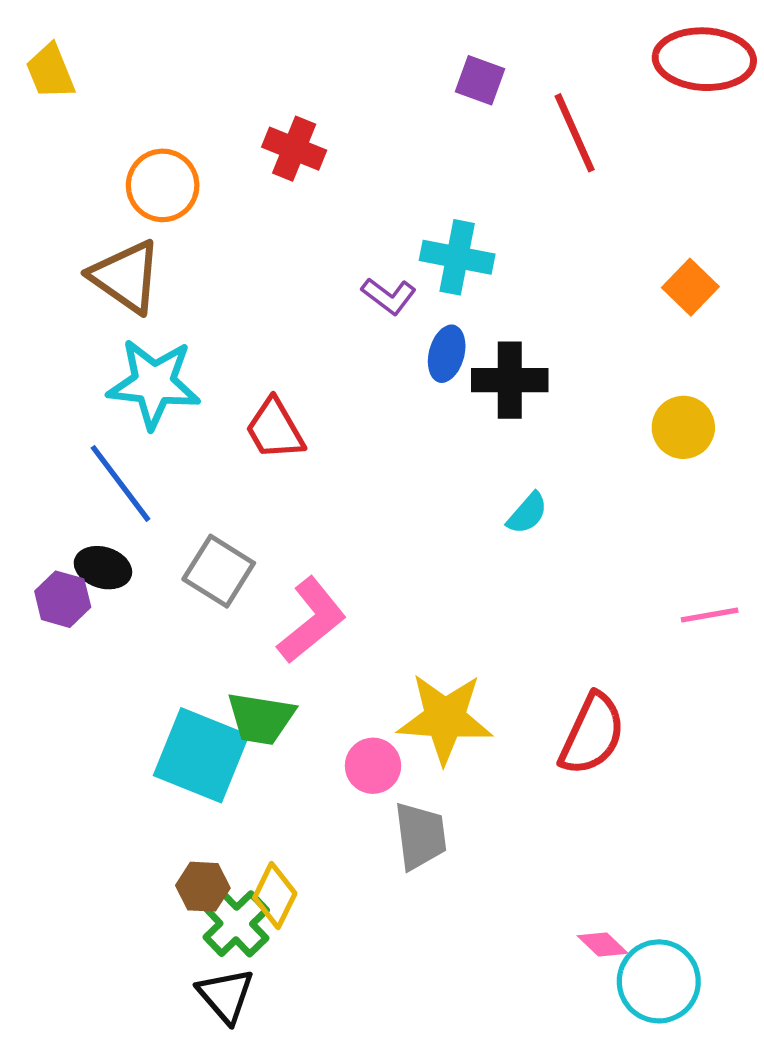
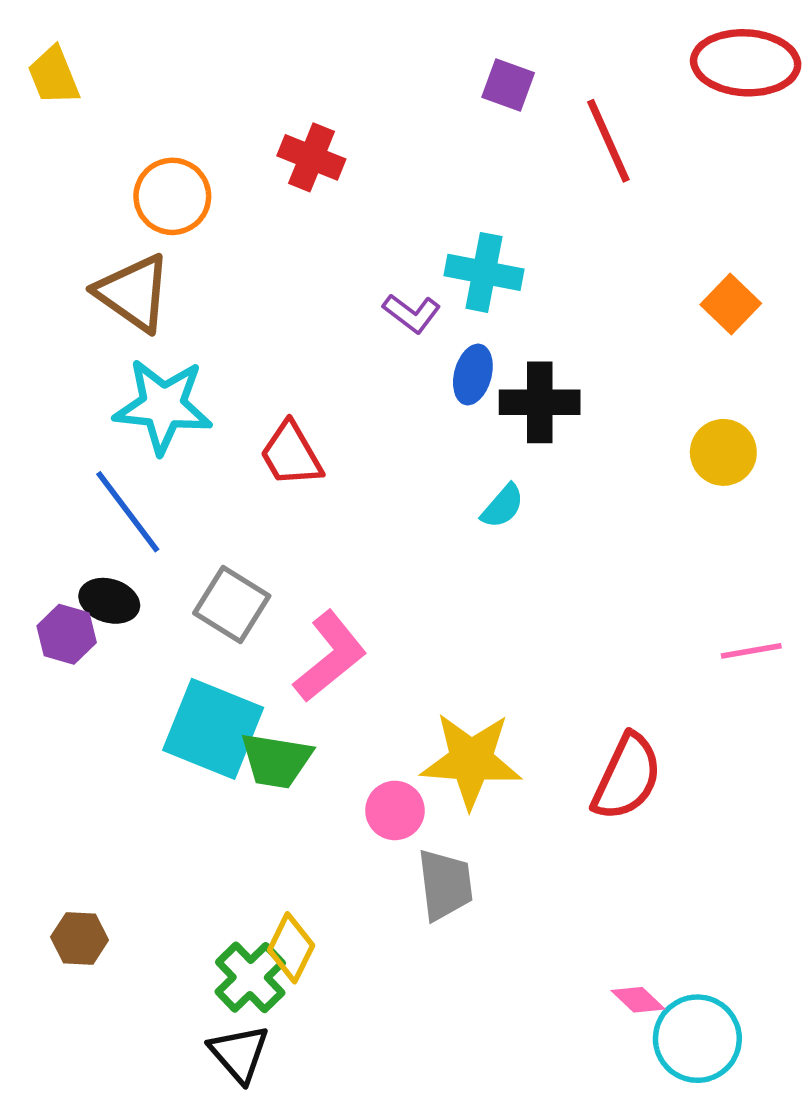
cyan semicircle: (527, 513) -> (503, 506), moved
cyan square: (201, 755) -> (213, 729), moved
brown hexagon: (203, 887) -> (80, 938), moved

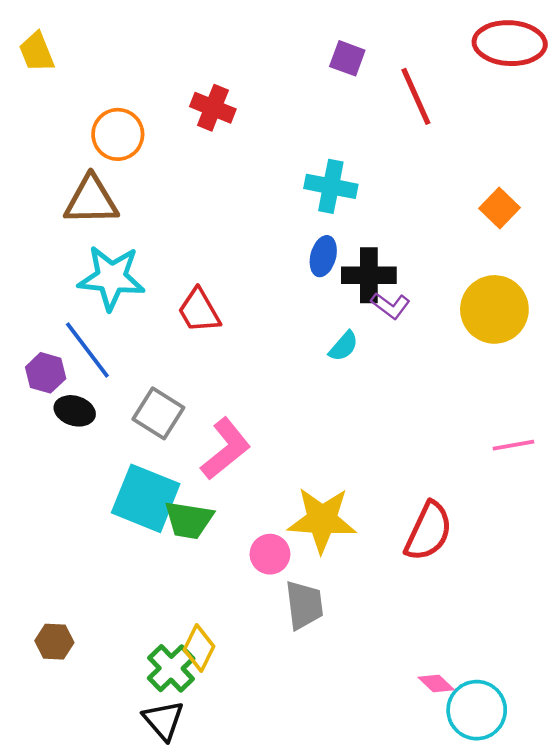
brown triangle: (133, 293) -> (91, 200), turned -36
purple L-shape: (412, 313) -> (390, 306), moved
yellow circle: (723, 452) -> (494, 309), size x1.5
purple hexagon: (67, 634) -> (46, 373), moved

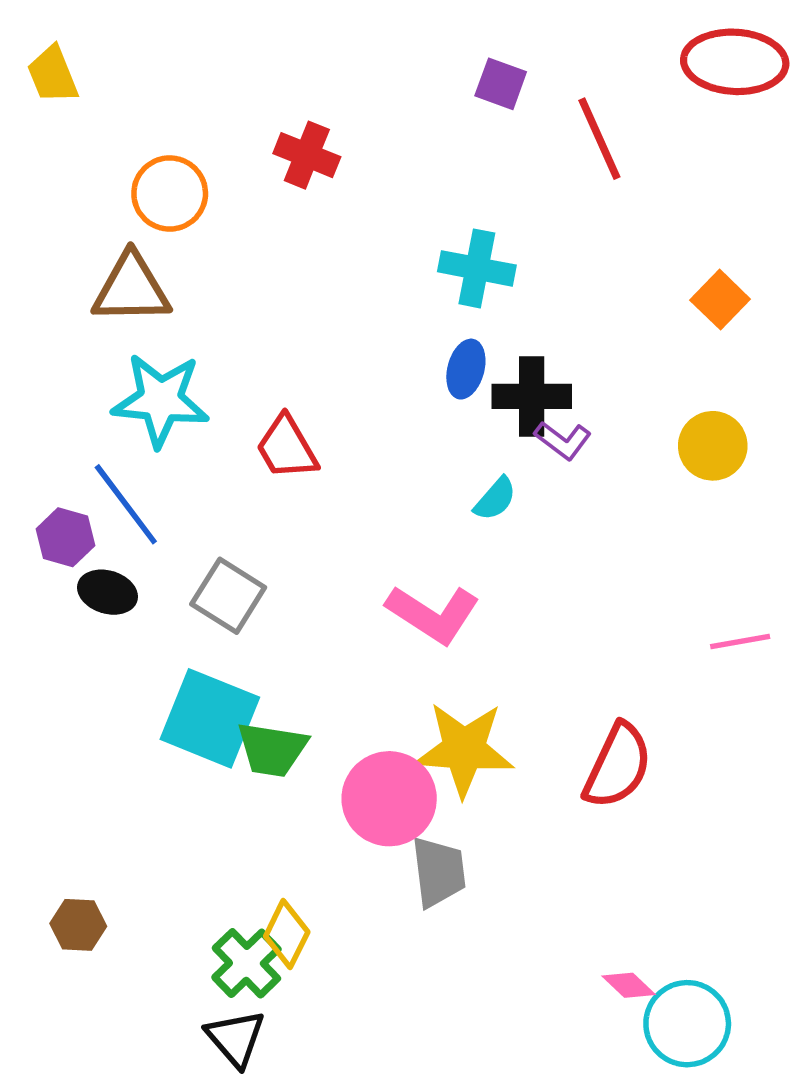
yellow circle: (494, 309) -> (713, 446), size x0.7
pink L-shape: (226, 449) -> (433, 614), moved, turned 72
pink circle: (270, 554) -> (389, 799), size x1.6

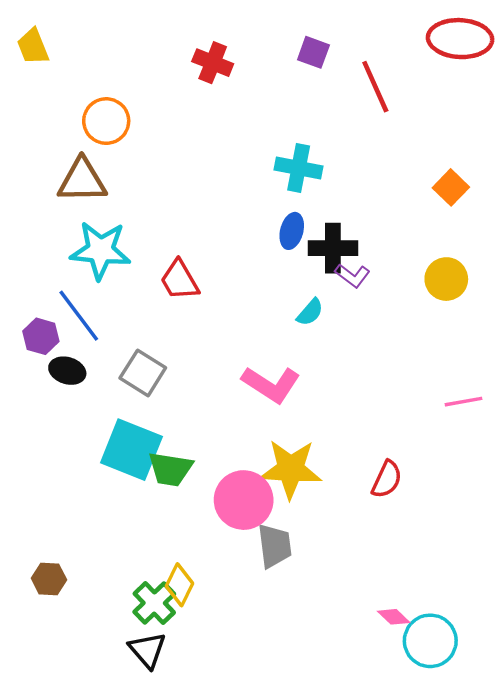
red cross: (307, 155) -> (213, 63), moved
red semicircle: (618, 766) -> (387, 479), size x0.7

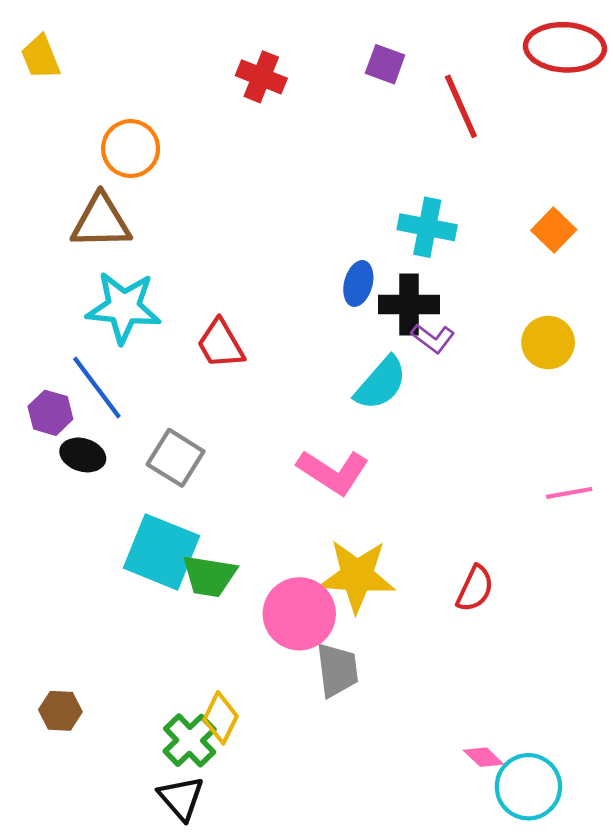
cyan cross: (299, 168) -> (427, 227), moved
cyan semicircle: (310, 312) -> (381, 383), size x1.6

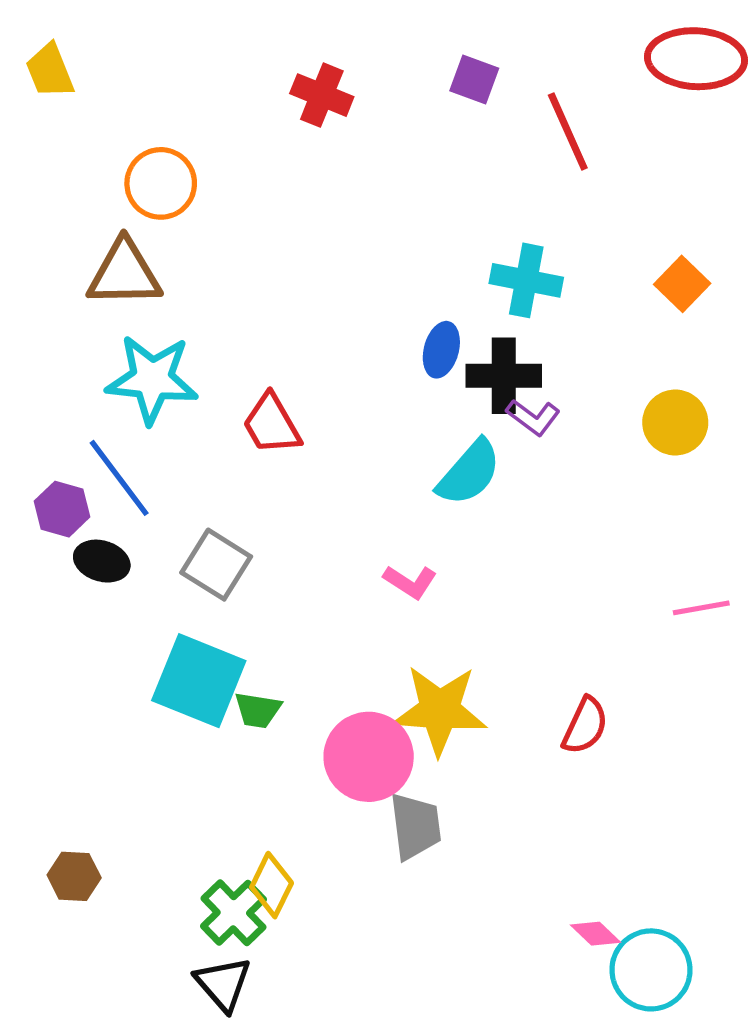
pink L-shape: (333, 472) -> (410, 582), size x0.6
green trapezoid: (209, 576) -> (258, 710), size x0.7

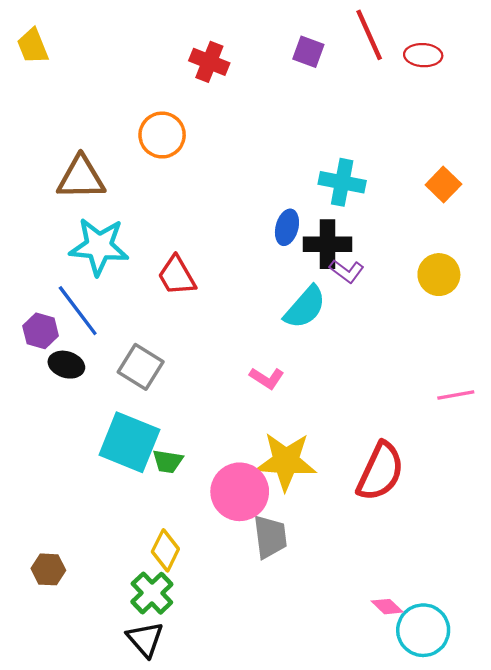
red ellipse: (696, 59) -> (423, 55), moved, size x0.6
red line: (568, 131) -> (369, 35), moved
orange circle: (161, 183) -> (162, 135), moved
red semicircle: (585, 726) -> (380, 472), size x1.6
yellow diamond: (272, 885) -> (165, 550), moved

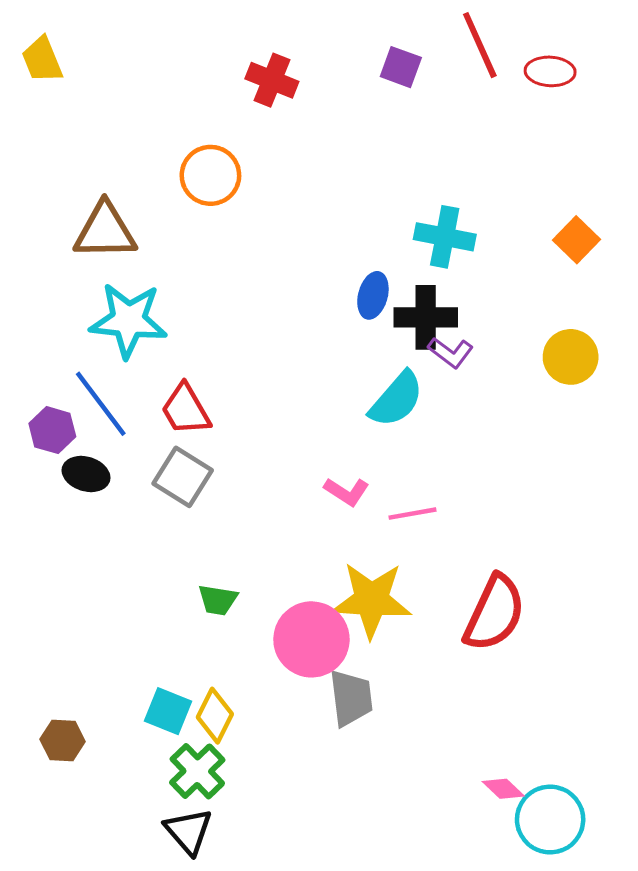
red trapezoid: (177, 276) -> (186, 410), moved
pink line: (456, 395) -> (412, 514), moved
cyan square: (129, 442) -> (168, 711), moved, size x0.6

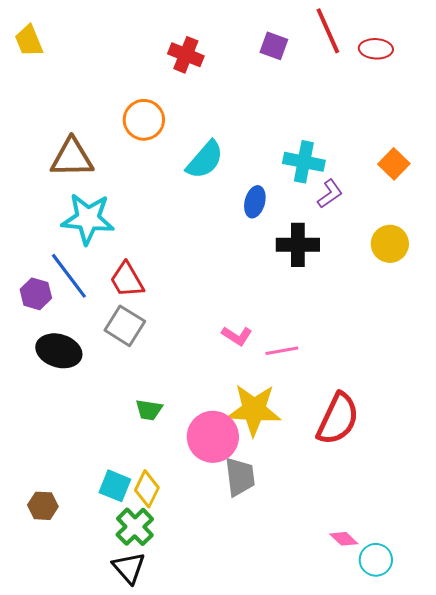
black cross: (426, 317) -> (298, 245), moved
purple L-shape: (451, 353) -> (330, 194), moved, turned -72
cyan semicircle: (396, 399) -> (205, 160), moved
black ellipse: (86, 474) -> (59, 351), moved, size x1.4
cyan circle: (550, 820) -> (376, 560), size x0.7

